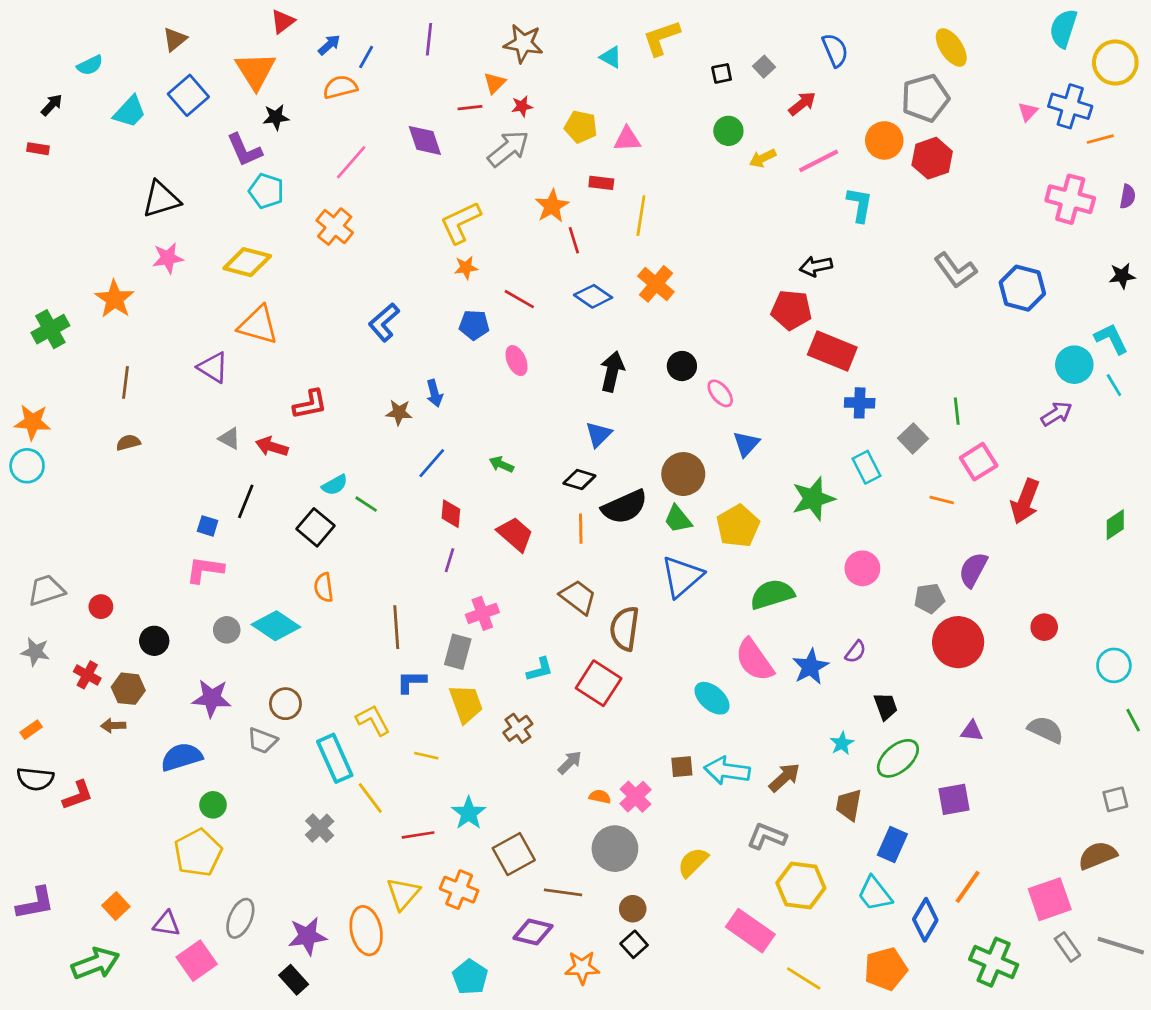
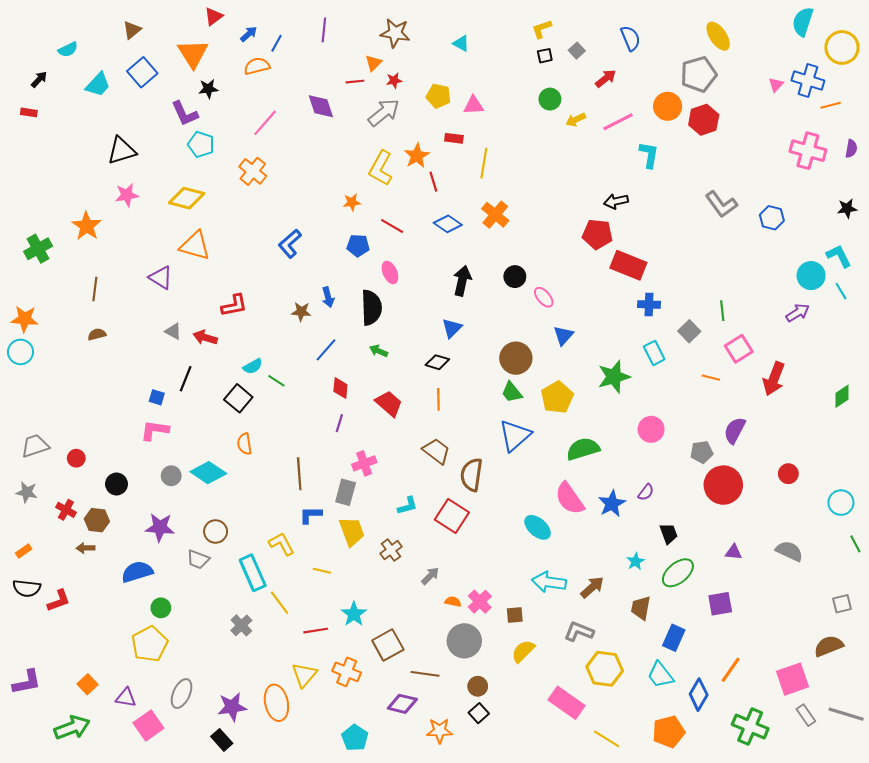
yellow L-shape: (661, 38) -> (542, 29), moved, size x0.7
yellow L-shape: (460, 222) -> (381, 168), moved, turned -36
blue hexagon: (1022, 288) -> (772, 218), size x0.7
black semicircle: (625, 507) -> (371, 308), moved, turned -68
brown square: (682, 767) -> (515, 615), moved

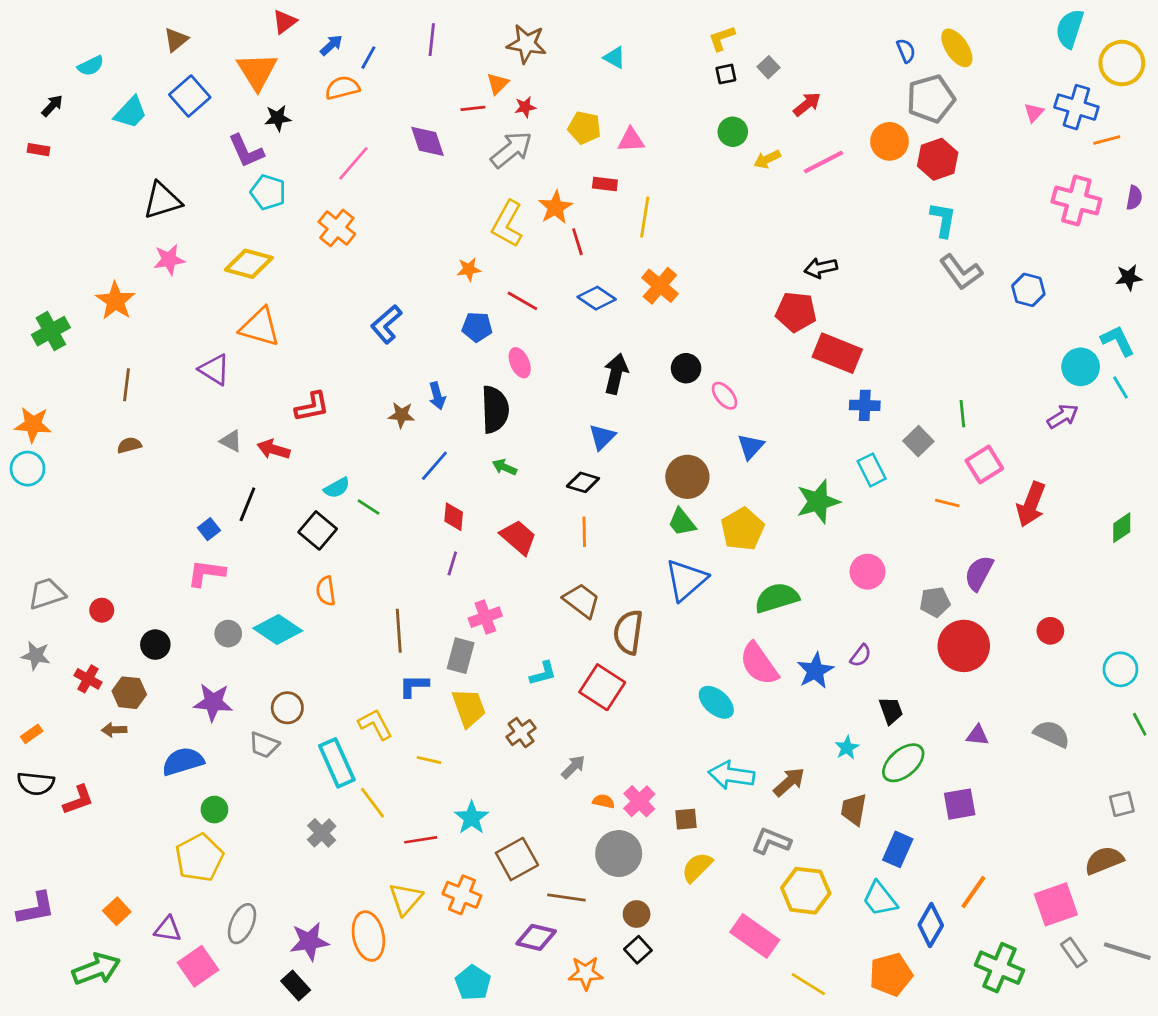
blue semicircle: (630, 38) -> (906, 51), moved, size x0.7
cyan L-shape: (649, 155) -> (943, 220), moved
blue square: (157, 397) -> (209, 529), turned 35

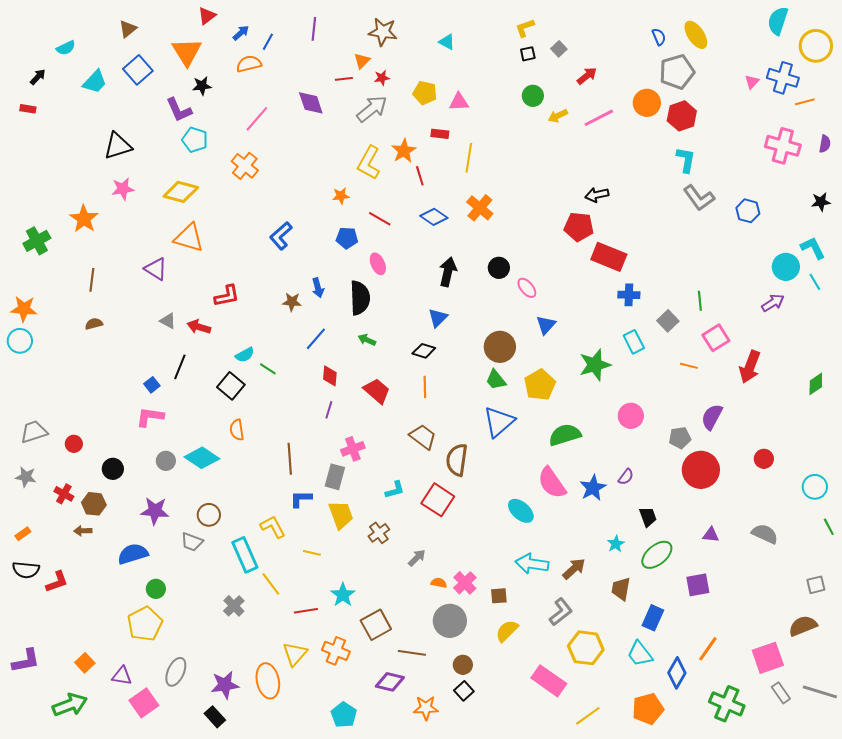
gray L-shape: (771, 841) -> (561, 612), turned 120
yellow line: (808, 984) -> (588, 716), turned -68

